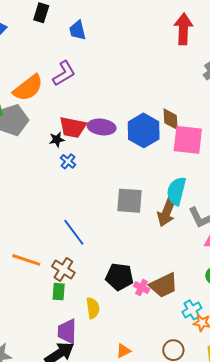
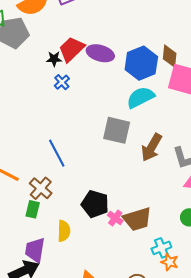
red trapezoid: (73, 127) -> (72, 49), turned 116
cyan semicircle: (176, 191) -> (140, 97), moved, turned 40

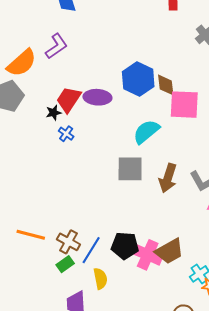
blue hexagon: (141, 63) -> (138, 79), moved
blue line: (57, 153) -> (91, 250), moved, turned 72
green rectangle: (33, 209) -> (65, 264), turned 54
pink cross: (115, 218) -> (148, 255), size x1.8

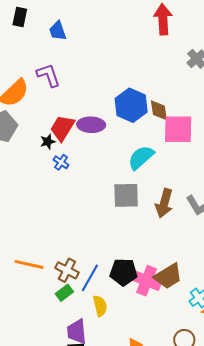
purple L-shape: (56, 46) -> (48, 75), turned -72

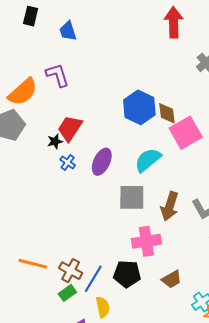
purple ellipse: (91, 125) -> (102, 162), moved, turned -68
pink square: (178, 129) -> (186, 133), turned -32
brown trapezoid: (168, 276) -> (172, 279), size x0.7
pink cross: (147, 281) -> (146, 241), moved, turned -32

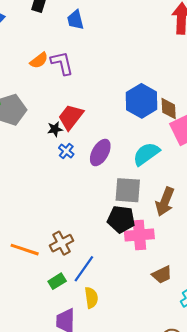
orange semicircle: (23, 92) -> (39, 60), moved, size x0.6
brown cross: (71, 271) -> (62, 243), moved, turned 30
black pentagon: (127, 274) -> (121, 219), moved

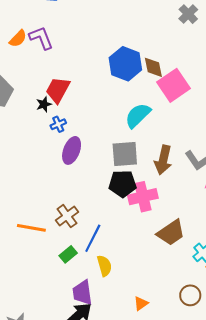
blue cross: (66, 151) -> (58, 124), turned 35
purple ellipse: (100, 153) -> (72, 150), moved
brown trapezoid: (162, 275) -> (171, 233), size x1.4

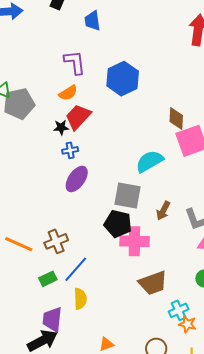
orange semicircle: (18, 39) -> (68, 93), moved
blue hexagon: (125, 64) -> (123, 79), moved
brown arrow: (163, 160) -> (163, 211), size x0.7

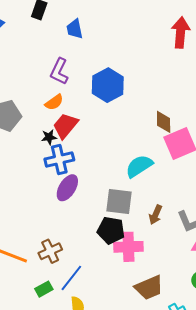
purple L-shape: (75, 62) -> (59, 71), turned -144
blue cross: (70, 150) -> (59, 159), size x1.8

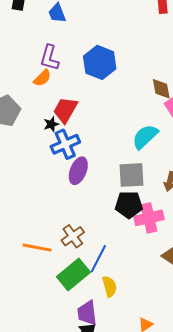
orange semicircle: (54, 102) -> (42, 78), moved
green rectangle: (44, 289) -> (73, 275), size x1.8

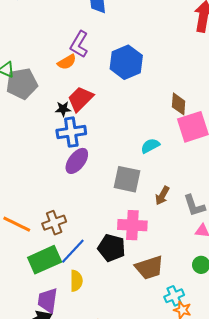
cyan semicircle: (145, 137) -> (150, 146), size x0.7
black pentagon: (129, 205) -> (112, 248), moved

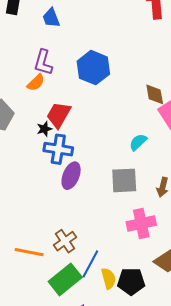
blue cross: (71, 132) -> (58, 149), turned 32
black pentagon: (112, 248) -> (131, 281), moved
yellow semicircle: (76, 281) -> (109, 278), moved

